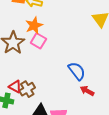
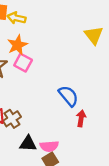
red arrow: (87, 91) -> (81, 118), turned 72

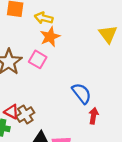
yellow arrow: (16, 18) -> (44, 18), moved
orange star: (17, 45) -> (50, 37), moved

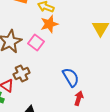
brown cross: (25, 115) -> (22, 73), moved

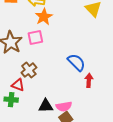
pink square: (36, 43) -> (35, 37), turned -35

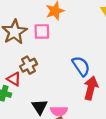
red arrow: (89, 80) -> (91, 88), size x1.5
black triangle: (46, 106) -> (40, 107), turned 49

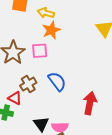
blue semicircle: (81, 66) -> (57, 81), moved

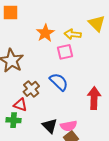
yellow arrow: (46, 13) -> (73, 34), moved
pink square: (40, 51) -> (65, 52), moved

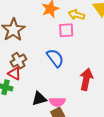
brown cross: (31, 89) -> (18, 61), moved
black triangle: (50, 126) -> (39, 99), turned 49

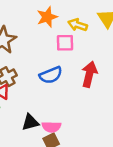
blue semicircle: (55, 58) -> (51, 75), turned 102
red arrow: (86, 79) -> (89, 74), moved

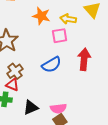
orange star: (47, 17) -> (41, 16), turned -30
black triangle: (30, 122) -> (31, 107), moved

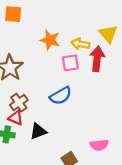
red arrow: (84, 59) -> (97, 59), moved
black triangle: (31, 107) -> (38, 131), moved
pink semicircle: (58, 108) -> (99, 145), moved

